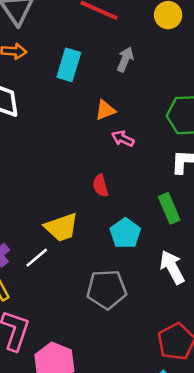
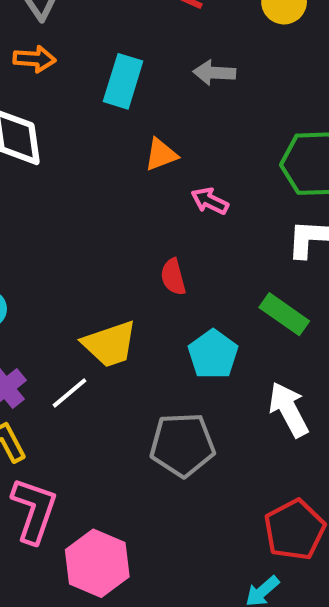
gray arrow: (125, 59) -> (214, 73), turned -110
orange triangle: (105, 110) -> (161, 155), moved
green rectangle: (169, 208) -> (284, 314), turned -32

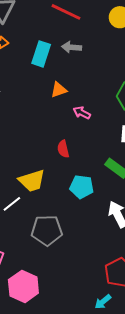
gray arrow: (214, 73) -> (71, 47), moved
cyan pentagon: (213, 354) -> (82, 187), turned -30
gray pentagon: (182, 445) -> (47, 230), moved

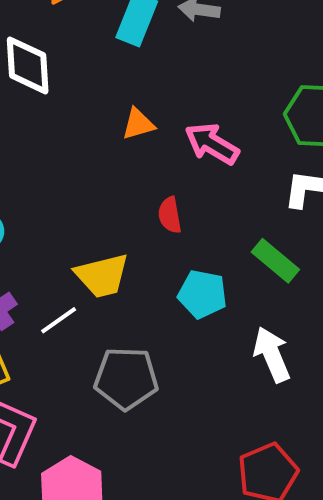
orange triangle: (59, 90) -> (138, 124), moved
pink arrow: (82, 113) -> (212, 144), size x1.5

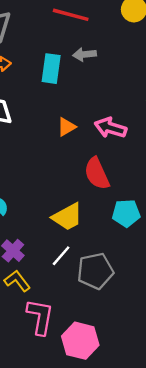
red semicircle: (170, 215) -> (97, 174), size x1.6
white line: (59, 320) -> (61, 256), moved

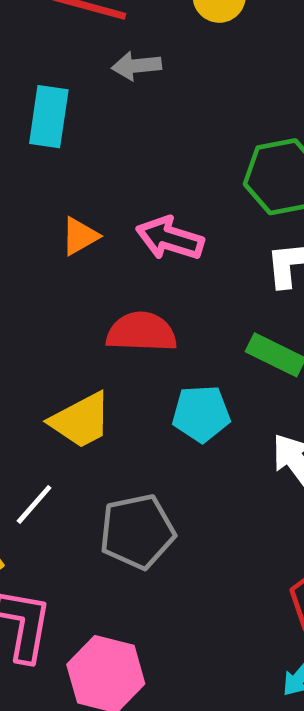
gray arrow: (85, 54) -> (137, 66), moved
red semicircle: (97, 174) -> (141, 332), turned 116
white line: (61, 256) -> (34, 504), moved

